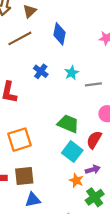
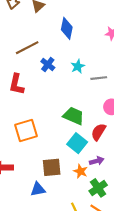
brown line: (20, 38) -> (27, 48), moved
brown square: (24, 176) -> (52, 167), moved

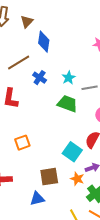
blue diamond: (67, 28) -> (44, 42), moved
green trapezoid: (74, 116) -> (67, 104), moved
orange square: (26, 131) -> (22, 143), size x0.7

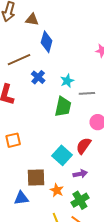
brown triangle: (27, 22) -> (32, 20), turned 48
green trapezoid: (67, 104) -> (63, 107), turned 75
orange star: (77, 179) -> (57, 190), moved

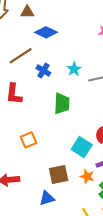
blue diamond: (47, 42) -> (46, 32), turned -70
green trapezoid: (63, 107) -> (62, 104), moved
orange star: (57, 190) -> (87, 176), moved

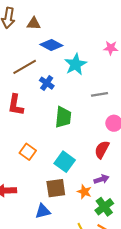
cyan star: (74, 69) -> (76, 64), moved, size x1.5
orange square: (29, 140) -> (28, 152), turned -35
cyan square: (82, 147) -> (65, 162), moved

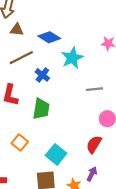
brown triangle: (34, 24) -> (17, 30), moved
green trapezoid: (63, 117) -> (41, 109), moved
purple arrow: (101, 179) -> (92, 174), turned -48

